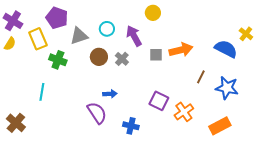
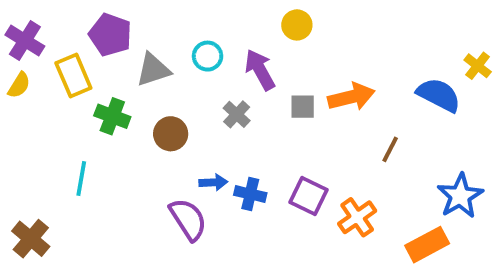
brown circle: (99, 57) -> (171, 134), moved
blue star: (227, 88) -> (460, 196), moved, turned 30
blue cross: (131, 126) -> (250, 194), moved

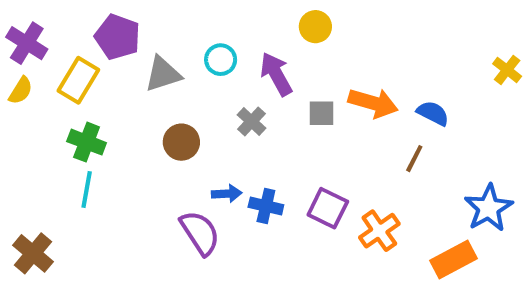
yellow rectangle: (73, 75) -> (78, 80), turned 54
blue semicircle: (439, 95) -> (433, 113), moved, size x0.7
orange arrow: (351, 97) -> (373, 103), turned 30
green cross: (112, 116) -> (87, 142), moved

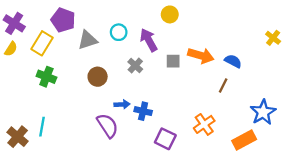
cyan line: (87, 189) -> (42, 127), moved
purple square: (328, 208) -> (165, 139), moved

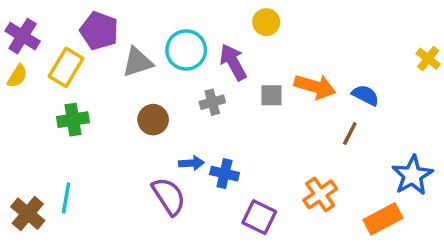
cyan circle: (119, 32) -> (186, 50), size x1.5
gray cross: (135, 66) -> (212, 102), turned 32
green cross: (46, 77) -> (73, 120), turned -30

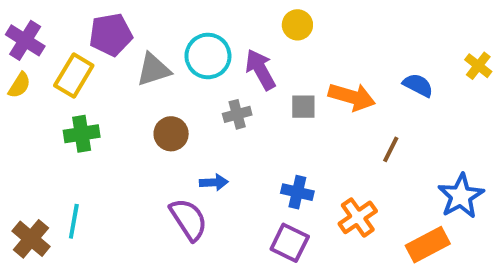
purple pentagon: (99, 31) -> (111, 35), turned -30
blue semicircle: (365, 95) -> (418, 85), moved
blue cross: (224, 174) -> (297, 192), moved

